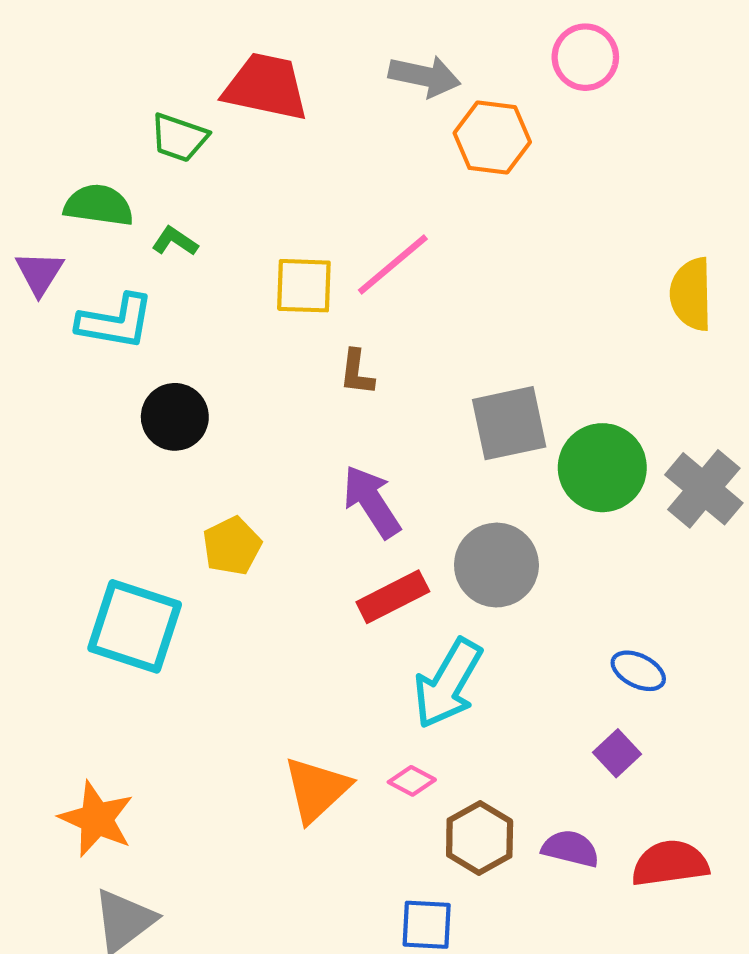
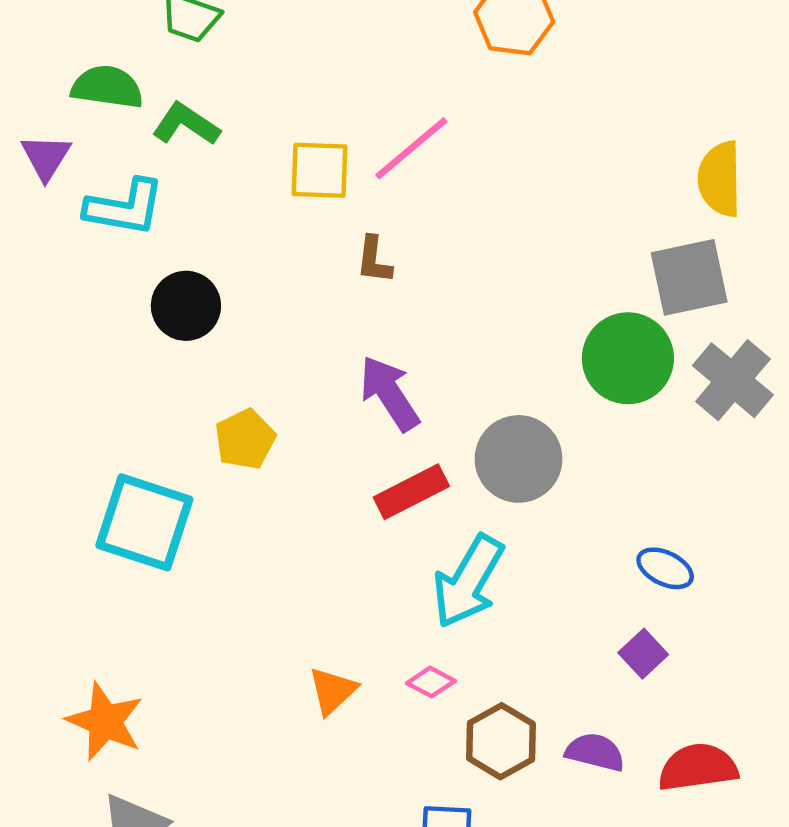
green L-shape: (175, 241) -> (186, 124), size x1.4
gray square: (509, 423) -> (689, 277), moved
orange triangle: (317, 789) -> (333, 691), size x0.7

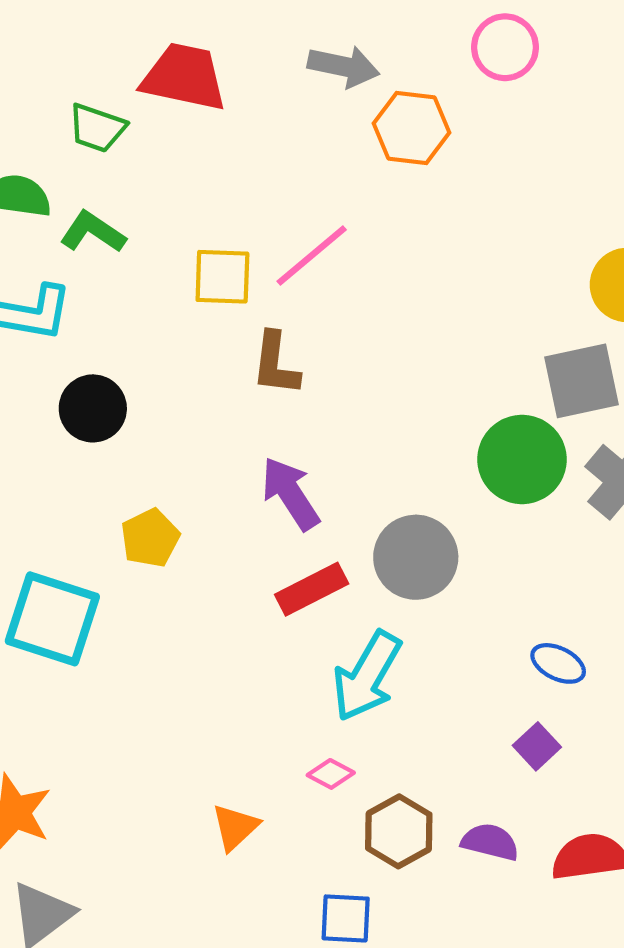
brown L-shape: (374, 260) -> (276, 364), size x1.4
orange triangle: (333, 691) -> (235, 827), moved

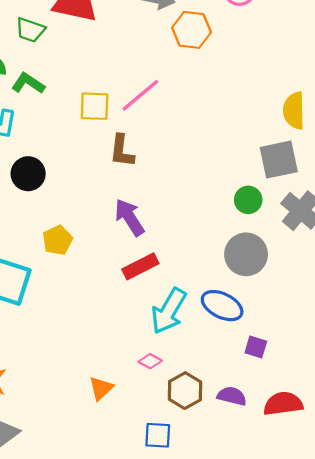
green circle: (522, 459) -> (248, 200), size x0.6
gray circle: (416, 557) -> (246, 254), moved
blue ellipse: (558, 663) -> (222, 306), moved, size x1.5
purple square: (537, 746) -> (256, 347), turned -30

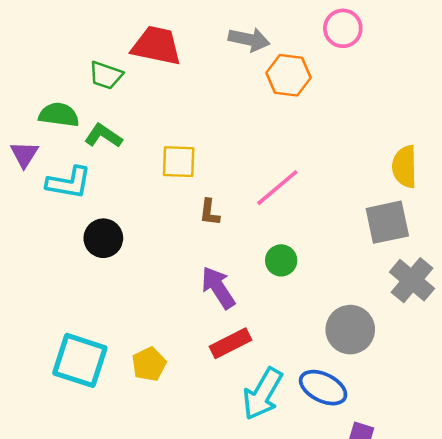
pink line: (140, 95) -> (277, 188), moved
brown L-shape: (122, 151) -> (210, 212), size x0.7
green circle: (248, 200) -> (281, 260), moved
yellow pentagon: (58, 240) -> (149, 364), moved

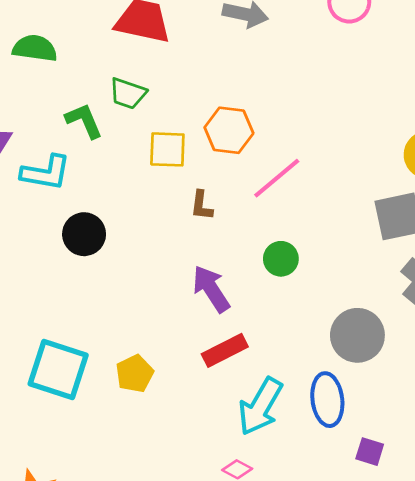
green trapezoid: (106, 75) -> (128, 93), moved
orange hexagon: (289, 75) -> (229, 130), moved
green semicircle: (59, 115) -> (35, 48), moved
green L-shape: (103, 136) -> (84, 121), turned 33
blue ellipse: (323, 388) -> (327, 400), turned 57

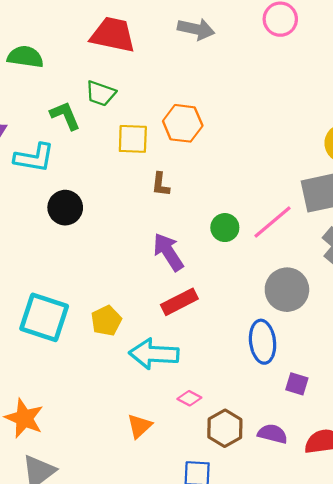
pink line: (277, 178) -> (273, 222), moved
cyan arrow: (260, 406) -> (154, 354), moved, turned 63

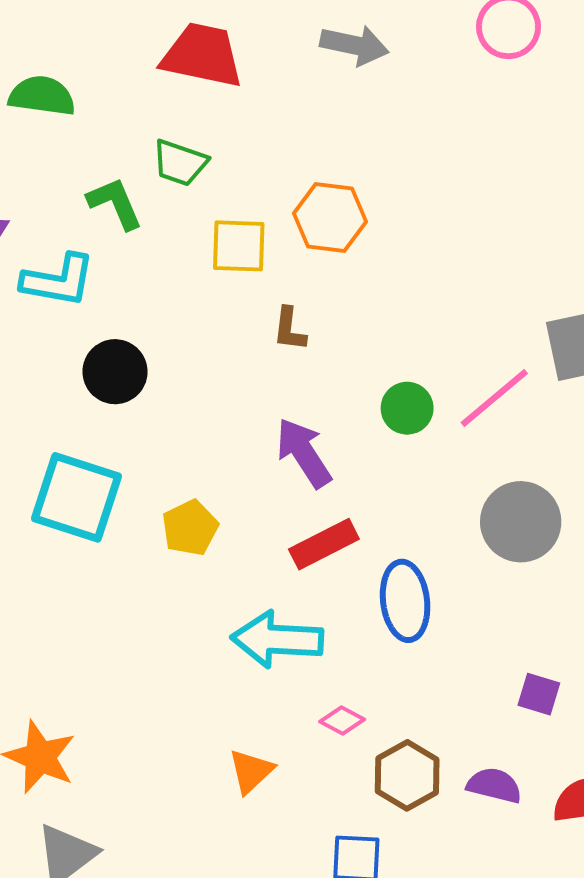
cyan square: (44, 317) -> (76, 497), moved
yellow pentagon: (106, 321) -> (190, 528), moved
blue ellipse: (263, 342) -> (405, 601), moved

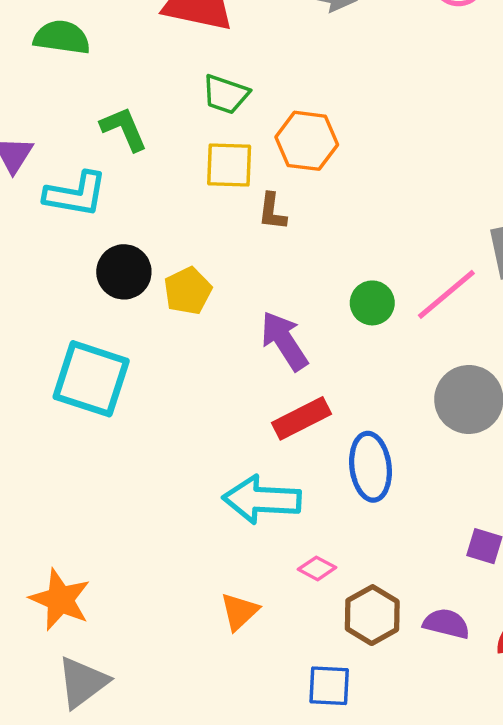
green trapezoid: (180, 163) -> (226, 94), moved
brown L-shape: (289, 329) -> (272, 212), moved
yellow pentagon: (190, 528) -> (188, 291), moved

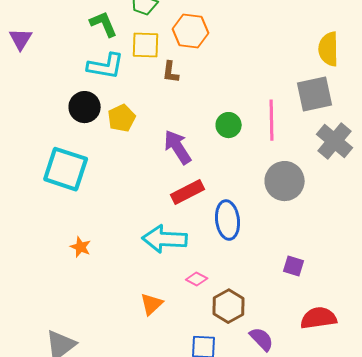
green L-shape: (124, 129) -> (104, 24), moved
cyan L-shape: (76, 194) -> (106, 66), moved
pink line: (446, 294) -> (272, 120), turned -51
orange star: (60, 600) -> (81, 247), moved, size x0.6
purple semicircle: (446, 624) -> (262, 339), moved, turned 32

